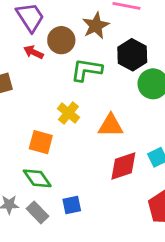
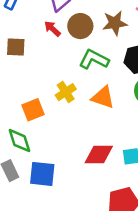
orange triangle: (111, 126) -> (103, 97), moved
orange square: (41, 142) -> (33, 110), turned 35
blue square: (72, 205) -> (42, 174), size x1.5

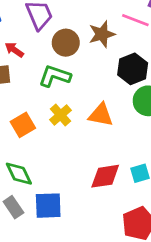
red arrow: (52, 29) -> (14, 50), moved
green L-shape: (94, 59) -> (55, 76), moved
orange square: (33, 110) -> (23, 125), moved

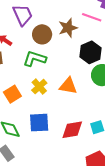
blue square: (48, 206) -> (39, 123), moved

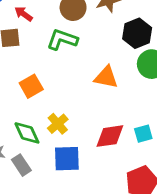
yellow cross: (39, 87) -> (58, 124), moved
blue square: (39, 123) -> (67, 159), moved

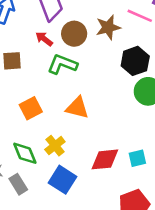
red arrow: (24, 14) -> (44, 39), moved
orange triangle: (106, 77) -> (77, 108), moved
blue square: (67, 159) -> (63, 180), turned 32

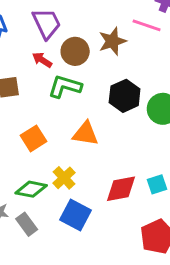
black hexagon: (135, 61) -> (125, 96), moved
green diamond: (25, 153) -> (31, 189), turned -52

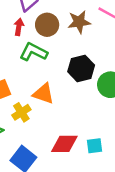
red arrow: (42, 60) -> (19, 27), turned 56
yellow cross: (64, 178) -> (21, 112), moved

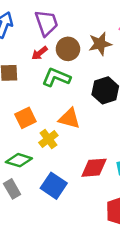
red arrow: (19, 27) -> (40, 53), turned -133

